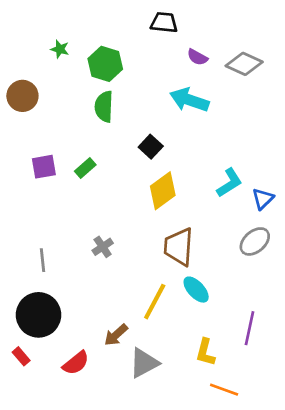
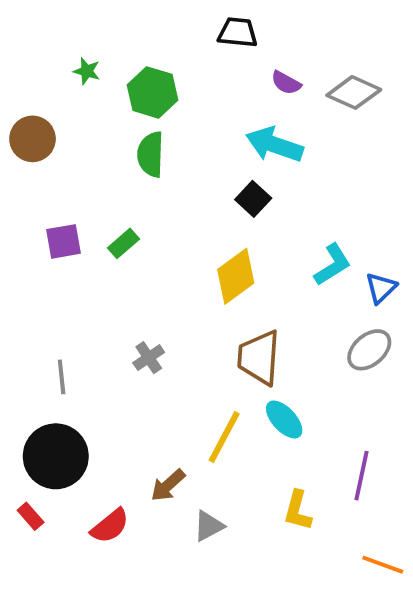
black square: (151, 147) -> (253, 199), moved
gray triangle: (144, 363) -> (209, 526), size x0.7
orange line: (224, 390) -> (383, 565), moved

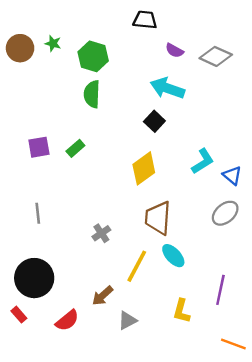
brown circle: (33, 139) -> (20, 48), moved
blue triangle: (381, 288) -> (232, 175), turned -36
gray cross: (149, 358) -> (101, 233), moved
gray line: (62, 377) -> (38, 213), moved

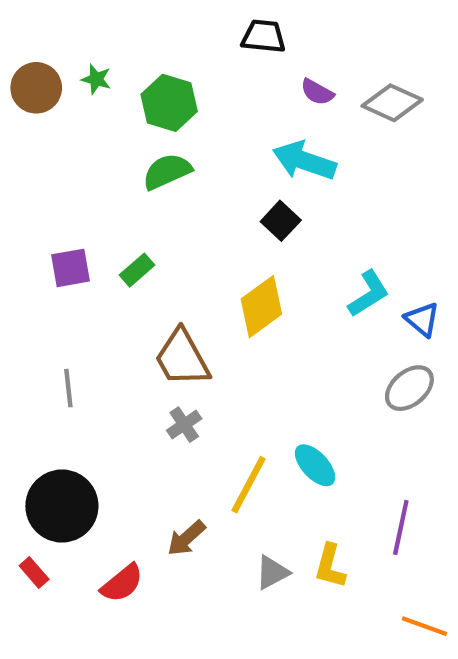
green semicircle: (92, 94) -> (167, 171), turned 64
brown trapezoid: (158, 218) -> (182, 358), moved, turned -33
gray triangle: (127, 320) -> (272, 572), moved

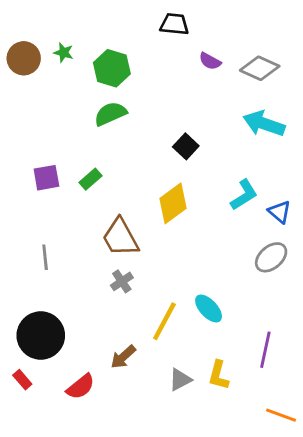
cyan arrow: (304, 161) -> (264, 124), moved

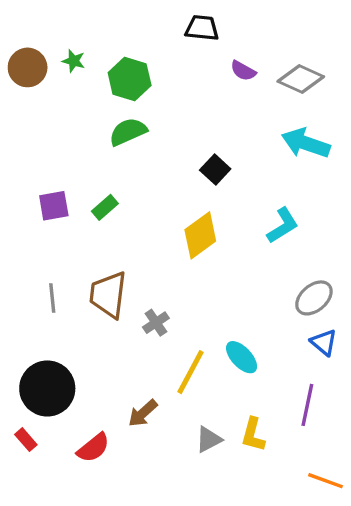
blue triangle: (280, 212) -> (324, 342), moved
brown trapezoid: (120, 237) -> (108, 295), moved, turned 36
gray cross: (122, 281) -> (156, 323), moved

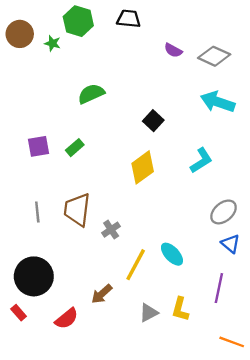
black trapezoid: (202, 28) -> (129, 19), moved
brown circle: (28, 67) -> (20, 34), moved
green hexagon: (130, 79) -> (78, 21), moved

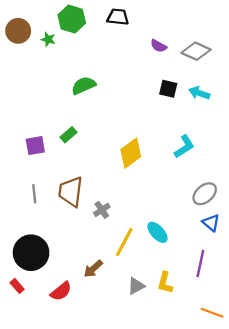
cyan arrow: (218, 102) -> (199, 93), size x0.7
black square: (153, 121) -> (168, 89), moved, turned -30
purple square: (38, 146) -> (35, 146), moved

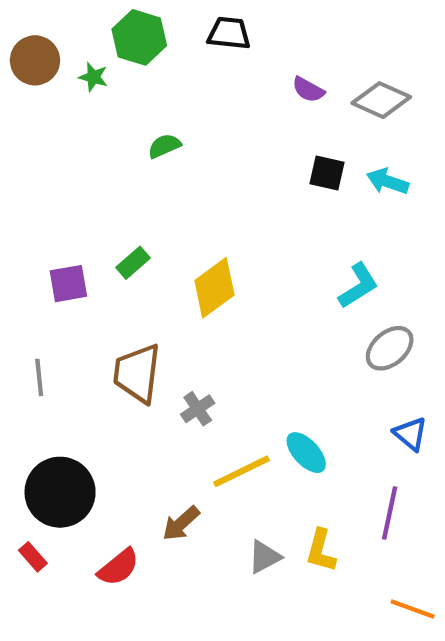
green semicircle: (84, 86) -> (164, 146), moved, size x0.7
yellow diamond: (131, 153) -> (214, 288), moved
gray line: (34, 194) -> (39, 377), moved
gray ellipse: (205, 194) -> (390, 348), moved
yellow line: (124, 242) -> (242, 471), turned 36

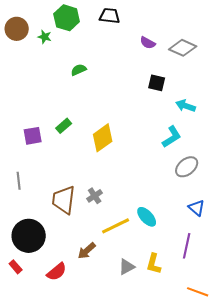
cyan arrow: (388, 181) -> (186, 106), moved
brown trapezoid: (137, 373) -> (64, 200), moved

